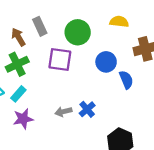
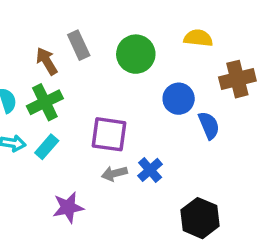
purple square: (60, 60) -> (109, 134), moved
purple star: (23, 119) -> (68, 207), moved

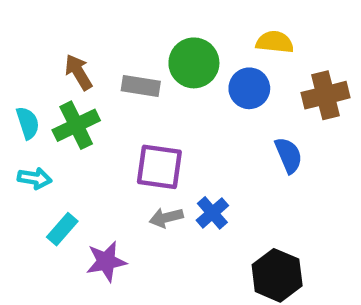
gray rectangle: (79, 45) -> (141, 86), moved, turned -56
blue circle: (179, 99) -> (249, 88), moved
cyan rectangle: (47, 147) -> (62, 229), moved

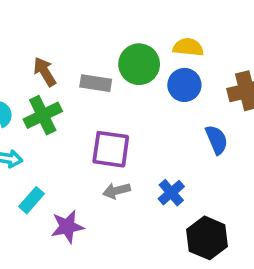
yellow semicircle: (275, 42) -> (188, 47), moved
blue cross: (212, 213) -> (171, 193), moved

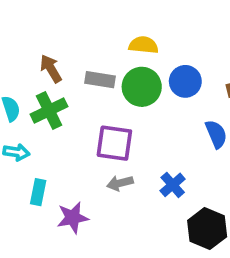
yellow semicircle: (188, 47) -> (144, 45), moved
green circle: (139, 64) -> (142, 87), moved
cyan rectangle: (31, 200) -> (38, 192), turned -30

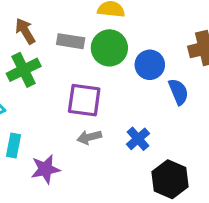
blue circle: (185, 81) -> (150, 65), moved

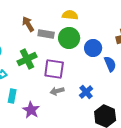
brown arrow: (25, 31) -> (28, 24), moved
green cross: (24, 70) -> (27, 59), moved
purple star: (45, 169) -> (31, 110), turned -30

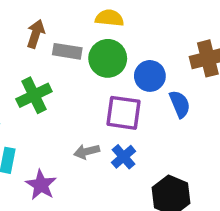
brown arrow: (28, 24) -> (36, 34), turned 49
purple square: (54, 69) -> (124, 113), moved
blue cross: (86, 92) -> (124, 157), moved

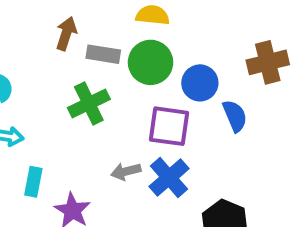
green cross: (34, 95) -> (89, 104), moved
blue cross: (124, 157) -> (169, 178), size x1.4

